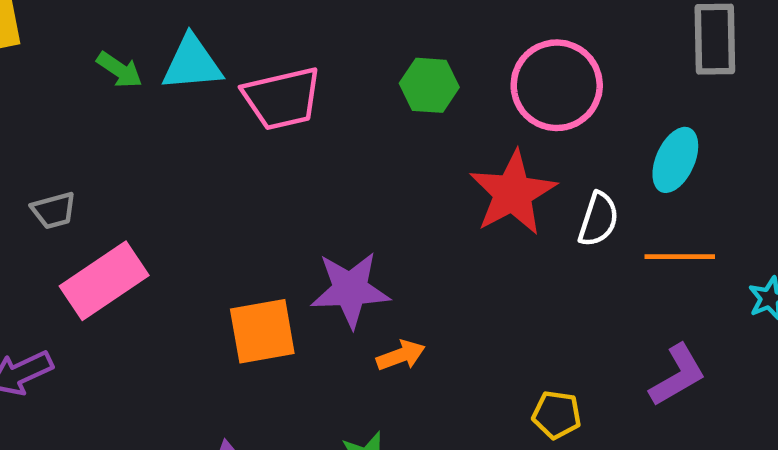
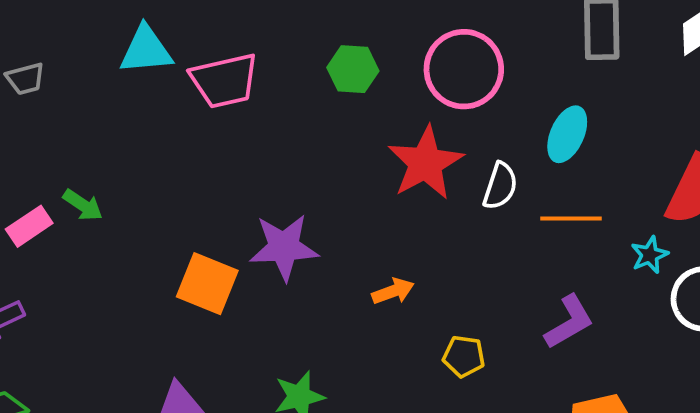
green arrow: (120, 70) -> (83, 205), moved
gray trapezoid: (54, 210) -> (25, 79), moved
pink rectangle: (104, 281) -> (29, 226), moved, size x0.6
orange square: (262, 331) -> (207, 284), turned 32
orange arrow: (401, 355) -> (393, 291), moved

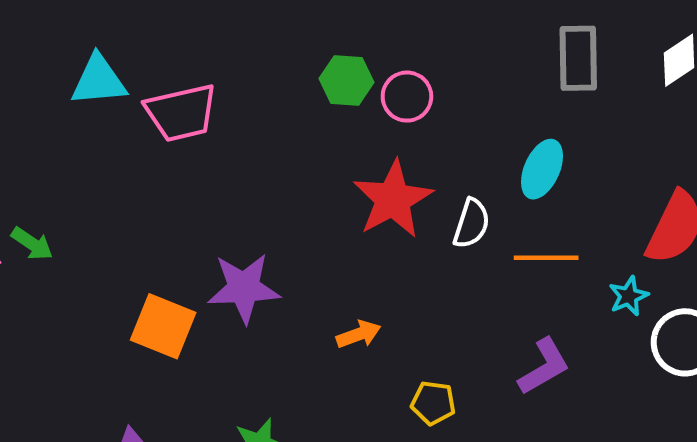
green hexagon: (353, 69) -> (347, 80), moved
pink circle: (464, 69) -> (407, 97), moved, size x0.6

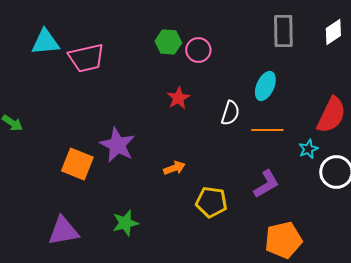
red star: (393, 199) -> (178, 98), moved, size x0.6
purple star: (244, 288) -> (117, 145), turned 30
yellow pentagon: (433, 403) -> (211, 202), size x1.4

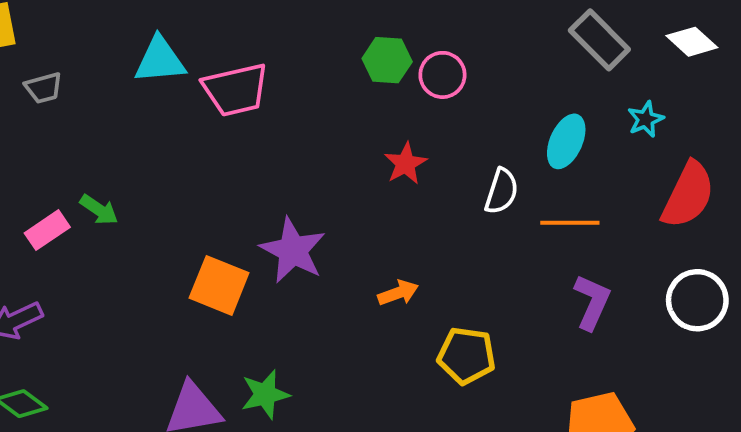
gray rectangle: (283, 31) -> (599, 40), turned -44
white diamond: (333, 32) -> (692, 42), turned 76
cyan star: (308, 149) -> (646, 119), moved
purple L-shape: (266, 184) -> (592, 302), moved, turned -36
green star: (125, 223) -> (265, 394), moved

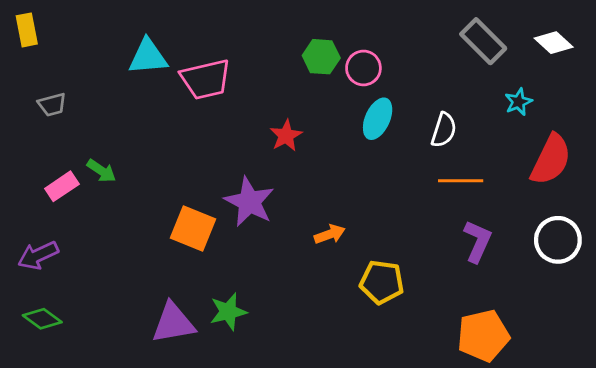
gray trapezoid: (44, 88) -> (52, 105), moved
cyan ellipse: (566, 141) -> (378, 119), moved
red star: (406, 164) -> (286, 136), moved
white semicircle: (502, 191) -> (444, 130), moved

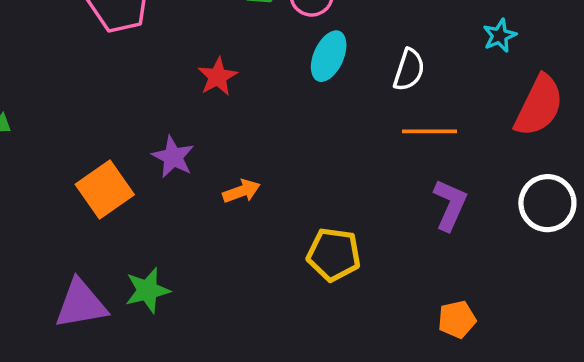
purple star: (249, 202) -> (173, 157), size x0.7
orange square: (193, 229) -> (105, 189), turned 33
orange arrow: (330, 234) -> (241, 191), moved
orange pentagon: (483, 336) -> (457, 319), size x0.6

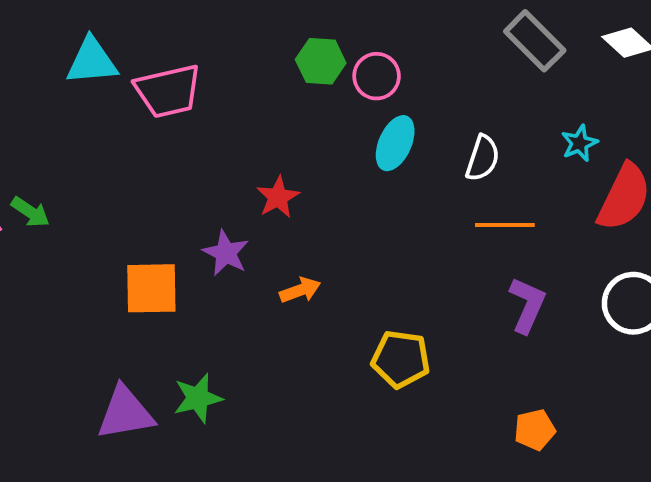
cyan star: (500, 36) -> (579, 143), moved
red star: (218, 77) -> (278, 197), moved
orange square: (105, 189) -> (151, 288), turned 34

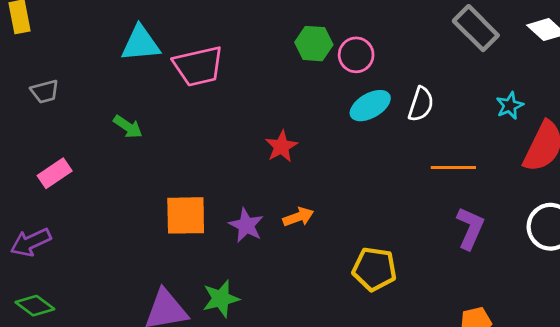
cyan ellipse: (395, 143) -> (370, 106), turned 36
white semicircle: (483, 158) -> (421, 104), moved
green arrow: (30, 212) -> (128, 127), moved
purple star: (226, 253) -> (246, 225), moved

